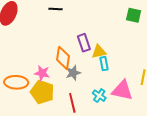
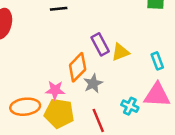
orange diamond: (63, 58) -> (78, 67), turned 45
cyan rectangle: (104, 64) -> (157, 61), moved

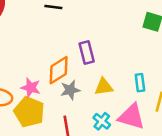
yellow triangle: (120, 52) -> (104, 87), moved

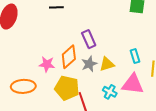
pink star: (31, 88) -> (47, 64), moved
gray star: (70, 90) -> (89, 64), moved
yellow pentagon: (29, 112) -> (67, 88), moved

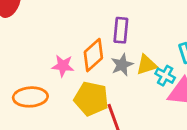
purple rectangle: (89, 39) -> (121, 30), turned 30
cyan cross: (110, 92) -> (165, 76), moved

